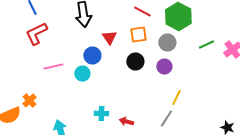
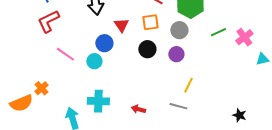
pink line: (53, 66) -> (65, 54), turned 48
cyan cross: (101, 114) -> (98, 101), moved, size x1.5
gray line: (166, 118) -> (178, 106), turned 72

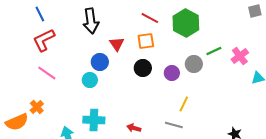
gray circle: (179, 30) -> (194, 64), moved
pink line: (65, 54) -> (47, 73), moved

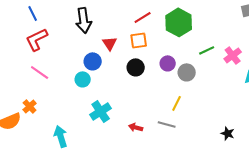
red line: (150, 18) -> (143, 17), turned -60
gray circle: (194, 64) -> (187, 72), moved
purple circle: (172, 73) -> (168, 63), moved
cyan cross: (94, 120) -> (101, 111), moved, turned -35
red arrow: (134, 128) -> (136, 127), moved

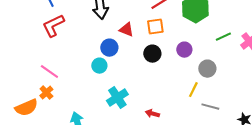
red triangle: (110, 43) -> (126, 30), turned -35
pink line: (40, 72) -> (49, 72), moved
gray circle: (187, 72) -> (207, 69), moved
gray line: (167, 124) -> (210, 107), moved

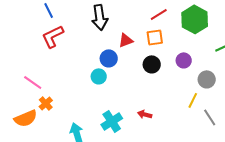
red triangle: (126, 30) -> (126, 40), turned -42
pink line: (49, 72) -> (33, 82), moved
cyan cross: (117, 98) -> (112, 121), moved
gray line: (210, 107) -> (210, 117), turned 42
red arrow: (152, 114) -> (145, 114), moved

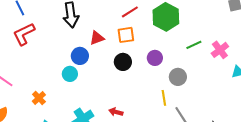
yellow line: (193, 100) -> (164, 98), turned -35
orange cross: (46, 103) -> (39, 98), moved

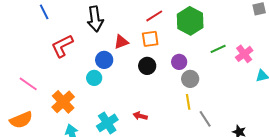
red L-shape: (24, 34) -> (62, 46), moved
gray circle: (178, 77) -> (190, 79), moved
orange cross: (39, 98) -> (63, 102), size x1.6

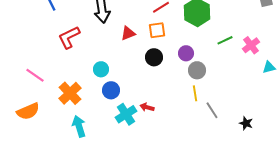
blue circle: (104, 60) -> (111, 90), moved
cyan cross: (107, 123) -> (126, 114), moved

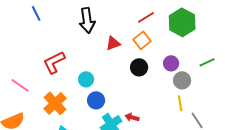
orange square: (157, 30) -> (142, 40), turned -30
red L-shape: (69, 37) -> (54, 62), moved
green line: (225, 40) -> (207, 62), moved

